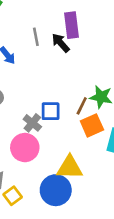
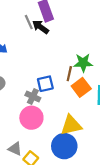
gray line: (36, 37) -> (29, 22), moved

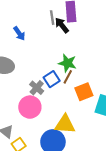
green star: (83, 63) -> (67, 63), moved
brown line: (69, 74) -> (68, 77), moved
blue square: (45, 84) -> (52, 79), turned -35

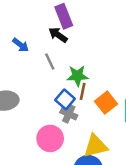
gray line: (52, 18) -> (50, 61), moved
blue arrow: (19, 33) -> (21, 45), moved
gray cross: (37, 88) -> (69, 114), moved

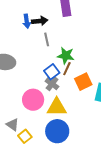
black arrow: (58, 35) -> (40, 21), moved, turned 126
blue arrow: (21, 45) -> (27, 21), turned 32
yellow triangle: (96, 146) -> (57, 107), moved

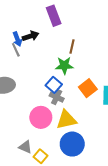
gray line: (47, 39) -> (16, 50), moved
brown line: (67, 69) -> (72, 46), moved

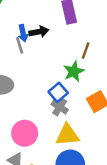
green star: (64, 65) -> (74, 71), turned -30
pink circle: (41, 117) -> (25, 133), moved

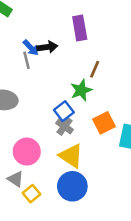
blue arrow: (23, 33) -> (31, 48), turned -35
yellow triangle: (67, 135) -> (71, 156), turned 35

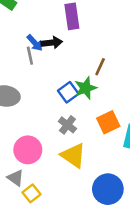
purple rectangle: (80, 28) -> (72, 16), moved
blue square: (64, 111) -> (68, 92), moved
blue circle: (72, 186) -> (108, 189), moved

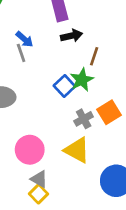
black arrow: (52, 43) -> (72, 36), moved
gray cross: (67, 125) -> (84, 119), moved, turned 30
gray triangle: (16, 178) -> (39, 179), moved

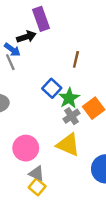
black arrow: (72, 36) -> (26, 37), moved
green star: (82, 80) -> (69, 98), moved

